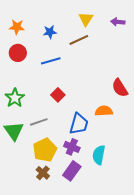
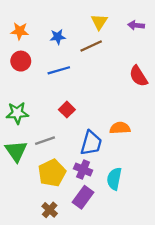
red semicircle: (120, 88) -> (138, 76), moved
green star: (15, 98) -> (17, 113), turned 30
brown cross: (43, 173) -> (50, 210), moved

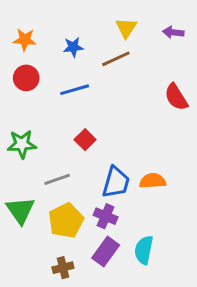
orange semicircle: (120, 128) -> (153, 181), moved
green triangle: (16, 151) -> (20, 210), moved
cyan semicircle: (114, 179) -> (144, 250), moved
brown cross: (50, 210) -> (63, 268), turned 35

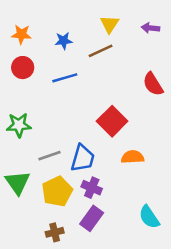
red square: (85, 140) -> (112, 121), moved, size x1.6
blue trapezoid: (116, 182) -> (83, 158), moved
cyan semicircle: (144, 250) -> (149, 217), moved, turned -45

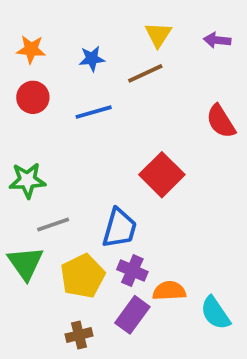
gray line: (49, 156) -> (53, 224), moved
orange semicircle: (133, 157) -> (169, 291), moved

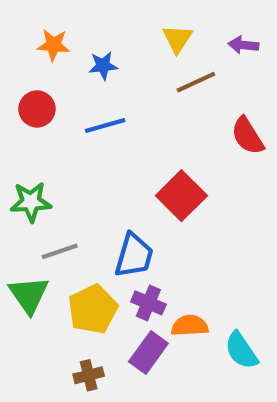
orange star: (31, 49) -> (54, 45), moved
brown line: (145, 73) -> (196, 82), moved

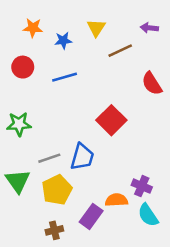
yellow triangle: (177, 39) -> (96, 28), moved
gray line: (60, 251) -> (49, 158), moved
purple cross: (148, 303) -> (142, 186), moved

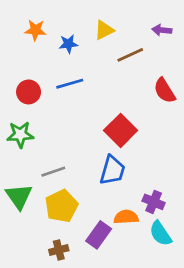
yellow triangle: (96, 28) -> (104, 30), turned 30
red circle: (23, 67) -> (29, 92), moved
blue trapezoid: (82, 157) -> (112, 170), moved

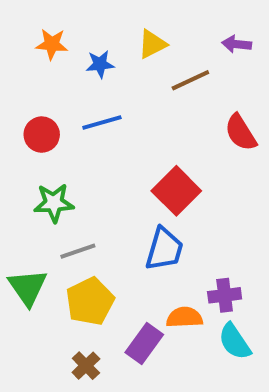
green star: (20, 135) -> (54, 203), moved
purple cross: (154, 202) -> (225, 295), turned -30
brown cross: (59, 250) -> (86, 366), turned -30

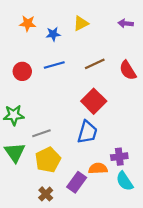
brown line: (190, 80) -> (95, 64), moved
green star: (54, 203) -> (14, 115), moved

